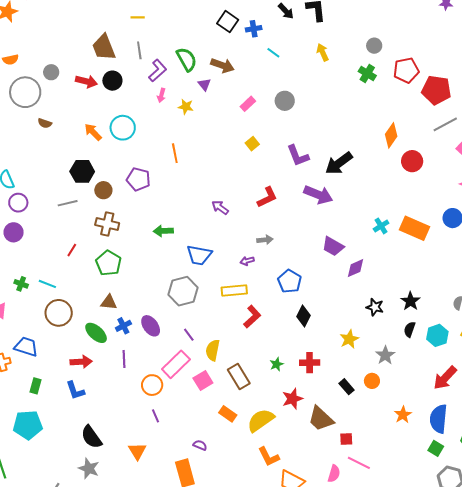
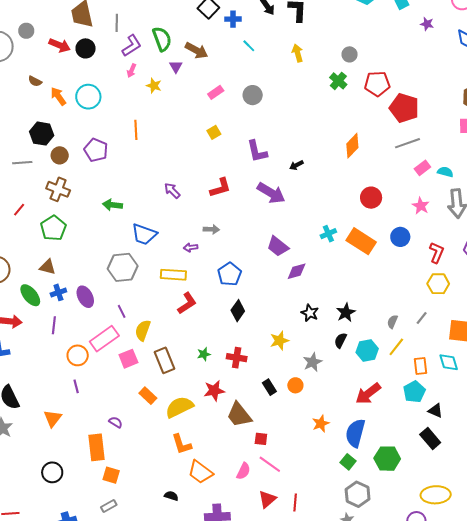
brown semicircle: (45, 123) -> (35, 81), moved
red circle: (412, 161) -> (371, 198), moved
black arrow: (339, 163) -> (296, 165), size x0.5

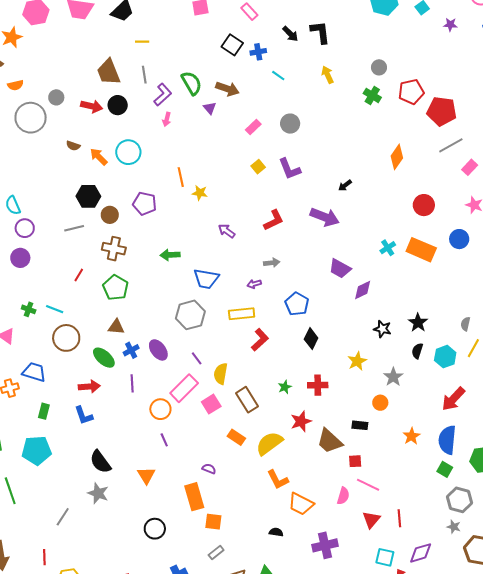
yellow star: (154, 86) -> (200, 193), moved
purple L-shape: (257, 151) -> (290, 169), moved
black rectangle: (269, 387) -> (360, 425), moved, turned -42

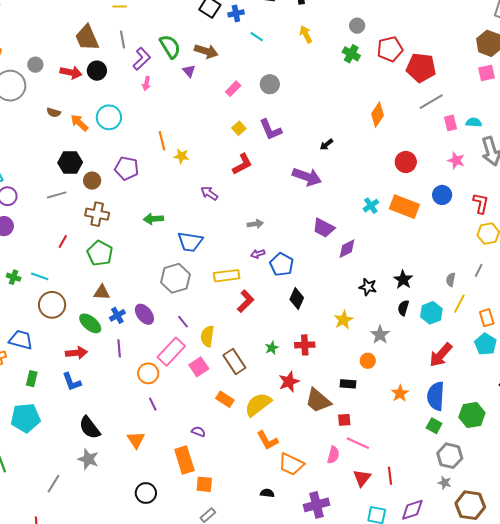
pink rectangle: (470, 167) -> (451, 123), turned -56
red L-shape: (274, 220) -> (242, 164), moved
purple arrow: (254, 284) -> (258, 254), moved

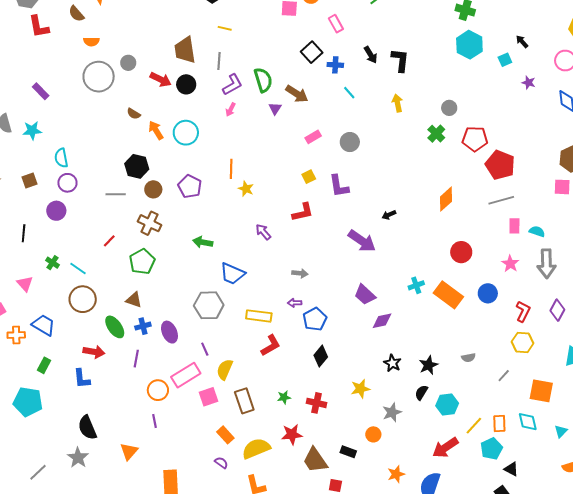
gray semicircle: (451, 280) -> (469, 358), moved, turned -128
yellow line: (459, 304) -> (474, 426), moved
purple semicircle: (198, 432) -> (221, 463), moved

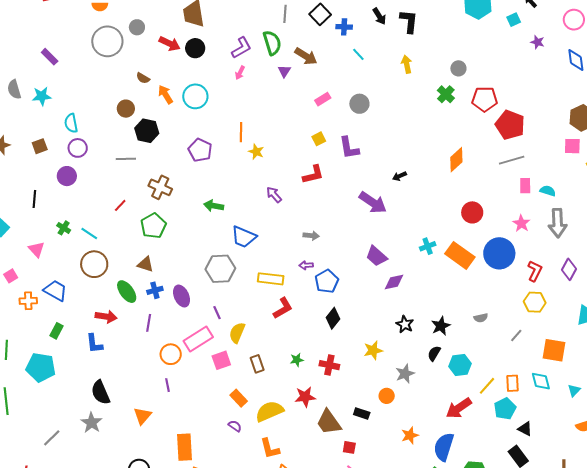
gray line: (219, 61) -> (285, 14), moved
brown circle: (153, 189) -> (126, 109), moved
blue circle: (488, 293) -> (499, 253), size x1.6
brown rectangle: (244, 401) -> (257, 364), size x0.7

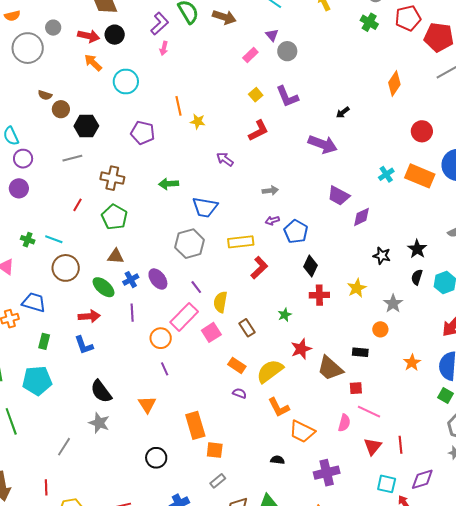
purple triangle: (284, 71) -> (272, 35), moved
brown semicircle: (143, 78) -> (45, 95), moved
orange arrow: (165, 94) -> (93, 63), moved
red cross: (329, 365) -> (319, 295), moved

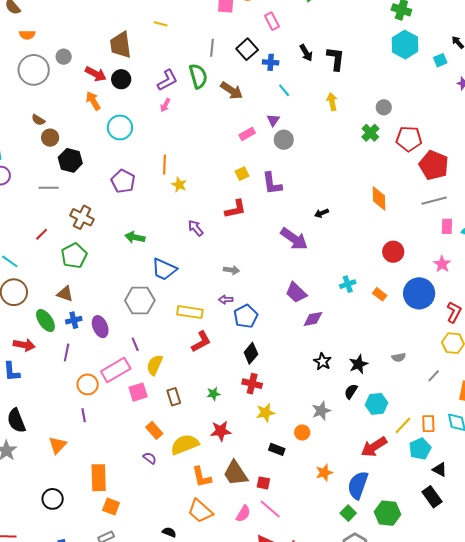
orange diamond: (394, 83) -> (379, 198), turned -50
orange rectangle: (420, 176) -> (380, 294), size x0.5
yellow star: (357, 288) -> (265, 413), moved
brown trapezoid: (330, 368) -> (235, 473), moved
orange L-shape: (279, 407) -> (202, 477), moved

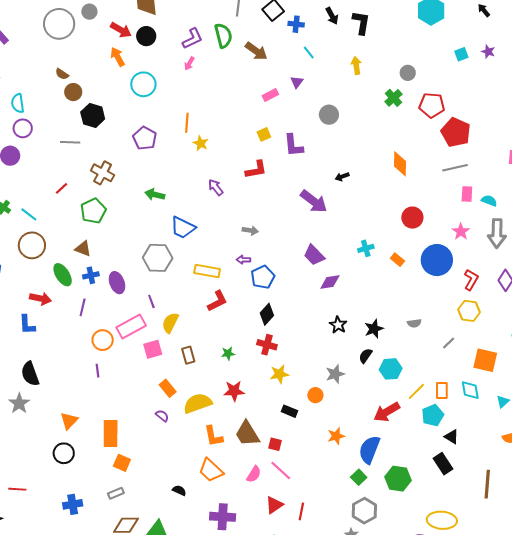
cyan square: (440, 60) -> (461, 54), moved
gray circle: (284, 140) -> (329, 115), moved
orange triangle: (58, 445) -> (69, 421), moved

